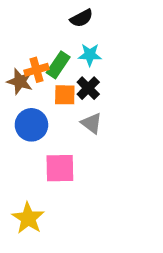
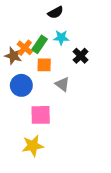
orange cross: (36, 70) -> (25, 48), turned -35
black cross: (88, 88) -> (81, 56), moved
yellow star: (28, 218) -> (33, 146), moved, turned 30

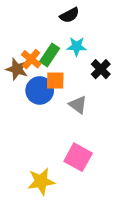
blue circle: (21, 85) -> (40, 90), moved
pink square: (41, 115) -> (78, 157), moved, turned 30

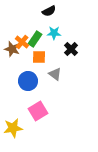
blue circle: (40, 90) -> (28, 81), moved
pink square: (78, 157) -> (38, 111), moved, turned 30
yellow star: (41, 181) -> (13, 128), moved

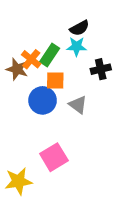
black semicircle: (49, 11) -> (79, 28), moved
black cross: (71, 49) -> (101, 69), turned 32
blue circle: (28, 81) -> (43, 100), moved

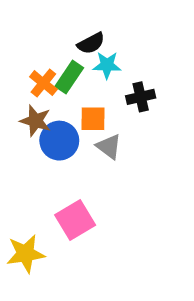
black semicircle: (79, 28) -> (91, 43), moved
brown star: (17, 69) -> (35, 121), moved
orange square: (55, 81) -> (93, 119), moved

